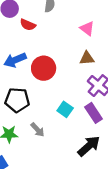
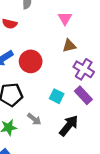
pink triangle: (87, 28) -> (65, 18), turned 32
black arrow: (89, 146) -> (69, 126), moved

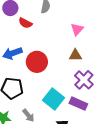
purple rectangle: (83, 95) -> (78, 104), turned -36
cyan square: (57, 96) -> (54, 99), size x1.5

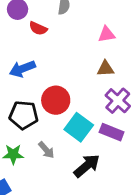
pink triangle: (77, 29) -> (107, 34), turned 40
red circle: (37, 62) -> (56, 100), moved

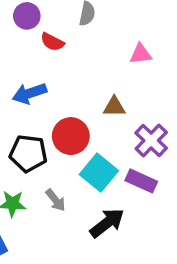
brown triangle: (106, 69) -> (114, 107), moved

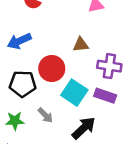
purple cross: (151, 141) -> (109, 66), turned -30

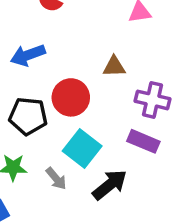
cyan square: (74, 93) -> (82, 149), moved
gray arrow: (45, 115) -> (56, 178), moved

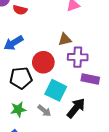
purple cross: (153, 100) -> (78, 57), moved

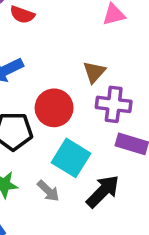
brown triangle: (65, 39) -> (94, 72), turned -40

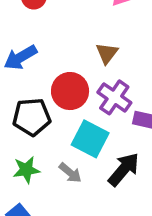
purple cross: (114, 104) -> (114, 97), moved, turned 32

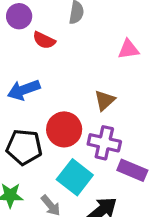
purple cross: (114, 97) -> (104, 143), turned -32

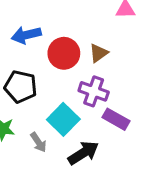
red circle: (64, 129) -> (64, 53), moved

